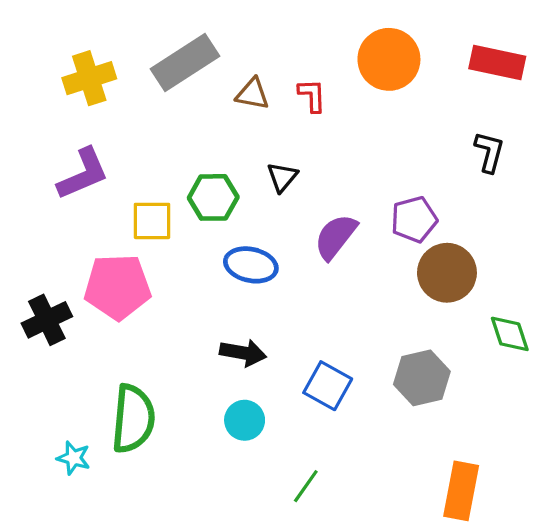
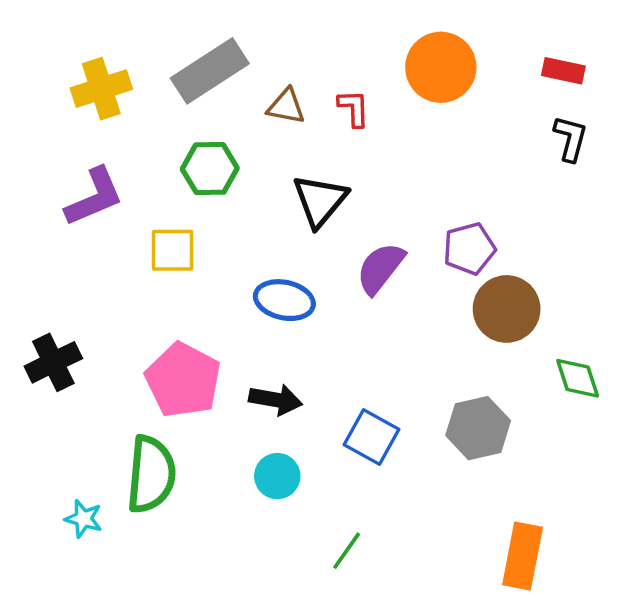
red rectangle: (497, 63) -> (563, 71), size x0.7
black L-shape: (489, 152) -> (571, 138), moved
black triangle: (282, 177) -> (320, 201), size x1.6
green hexagon: (213, 197) -> (210, 169), moved
pink pentagon: (117, 287) -> (183, 380), moved, turned 30

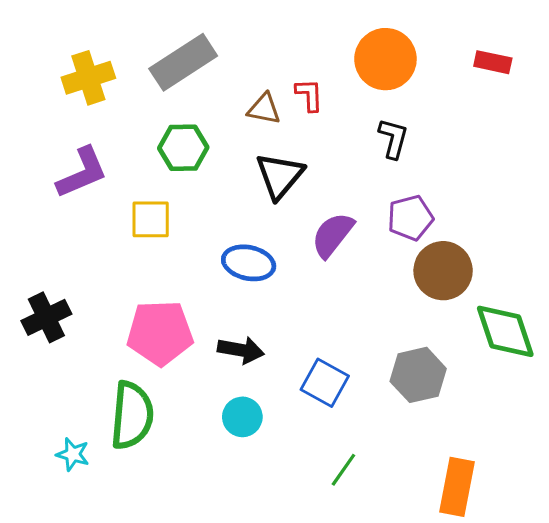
brown triangle: (286, 106) -> (264, 109), moved
black L-shape: (571, 138) -> (393, 138), moved
green diamond: (578, 378) -> (505, 331), size x1.5
pink pentagon: (183, 380) -> (160, 333), turned -30
green line: (347, 551) -> (343, 470), moved

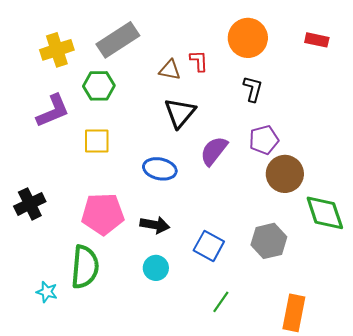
green hexagon: (183, 148) -> (99, 86), moved

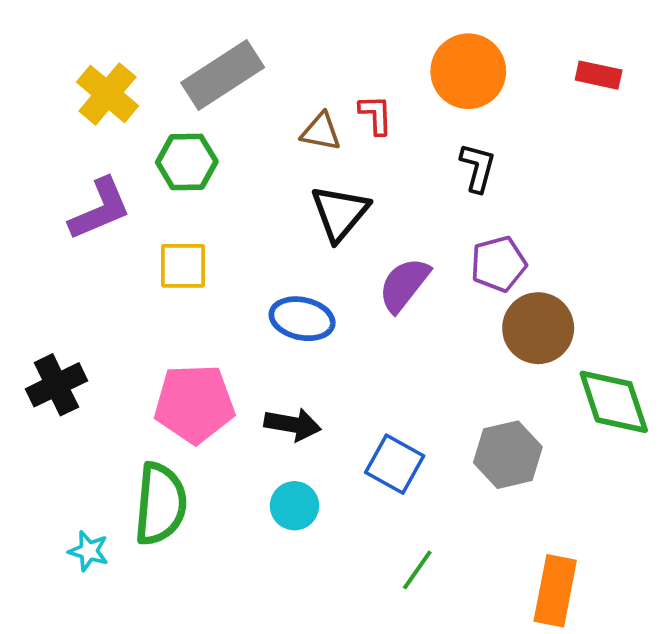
yellow cross: (57, 50) -> (107, 94), turned -32

